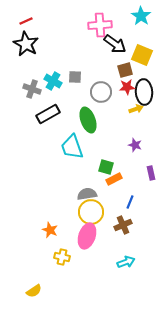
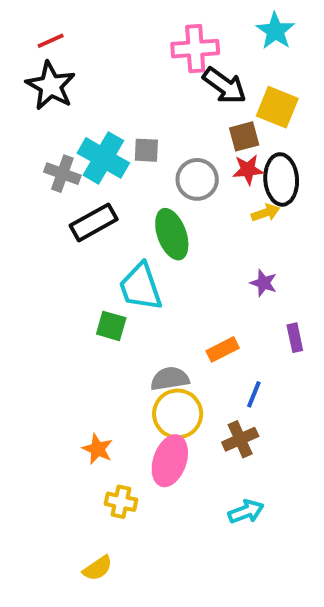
cyan cross: (53, 81) -> (103, 158), size x1.4
green square: (106, 167) -> (111, 326), moved
yellow semicircle: (34, 291) -> (98, 568), moved

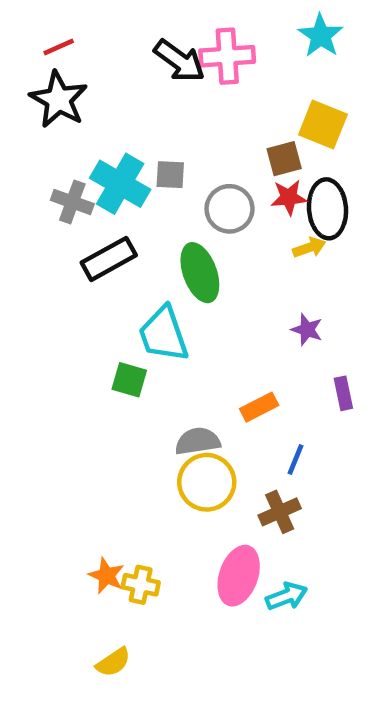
black arrow: (225, 86) -> (179, 61), moved
orange star: (98, 449) -> (106, 576), moved
pink ellipse: (170, 461) -> (239, 576), moved

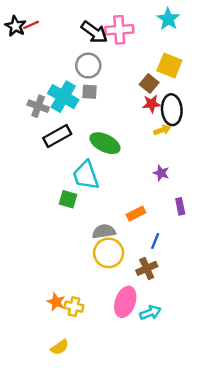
black star: (59, 99) -> (15, 26), moved, size x0.7
brown square: (284, 159) -> (149, 83), turned -36
gray circle: (230, 209) -> (88, 66), moved
green ellipse: (200, 273) -> (105, 143), turned -44

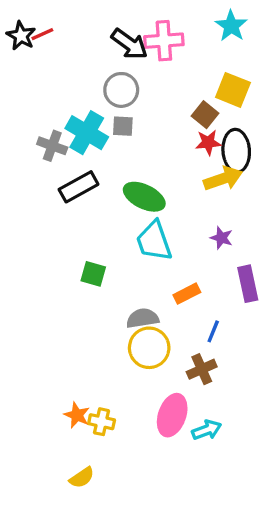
yellow arrow: (162, 130) -> (223, 179), size x1.6
cyan trapezoid: (86, 175) -> (154, 241), moved
purple rectangle: (180, 206) -> (248, 284), size x1.5

